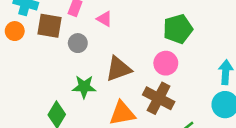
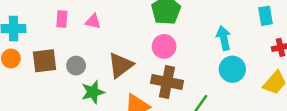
brown square: (49, 26) -> (45, 61), moved
gray circle: (78, 43) -> (76, 66), moved

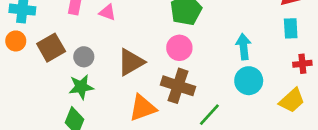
brown square: (45, 61) -> (51, 48), turned -30
green star: (93, 92) -> (81, 87), moved

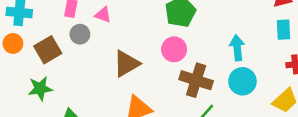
gray circle: (84, 57) -> (80, 34), moved
brown cross: (178, 86) -> (196, 80), moved
green star: (81, 87) -> (40, 88), moved

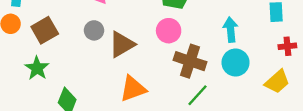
gray circle: (80, 34) -> (94, 30), moved
green star: (40, 88) -> (37, 68), turned -30

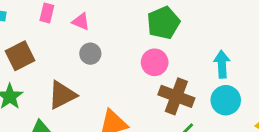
gray circle: (94, 30) -> (90, 54), moved
brown triangle: (122, 44) -> (62, 95), moved

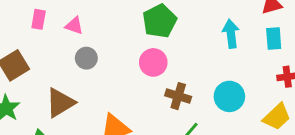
cyan arrow: (222, 64) -> (231, 34), moved
brown cross: (176, 96) -> (178, 96), size x0.7

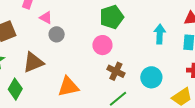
pink triangle: (74, 26) -> (46, 18), moved

